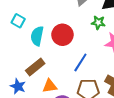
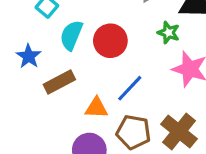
blue star: (18, 86) -> (29, 56), moved
orange triangle: (50, 86) -> (96, 108), moved

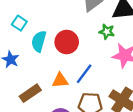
brown rectangle: (59, 82) -> (30, 93), moved
orange triangle: (96, 108) -> (60, 80), moved

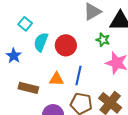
blue line: (84, 74) -> (78, 75), turned -30
brown rectangle: (30, 93) -> (28, 88), turned 42

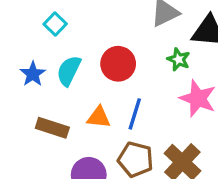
cyan semicircle: (41, 42) -> (69, 71), moved

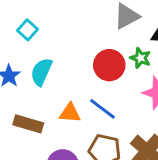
red circle: (118, 64) -> (109, 65), moved
blue line: (135, 114) -> (102, 109), turned -68

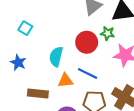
cyan semicircle: (41, 72) -> (56, 57), moved

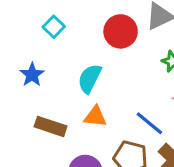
red circle: (87, 42) -> (121, 31), moved
blue line: (88, 74) -> (149, 123), moved

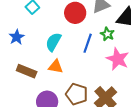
blue line: (149, 123) -> (88, 43), moved, turned 66

